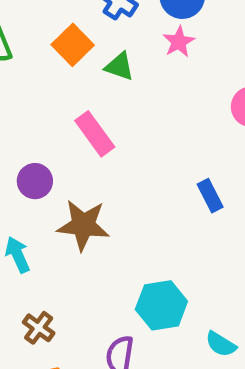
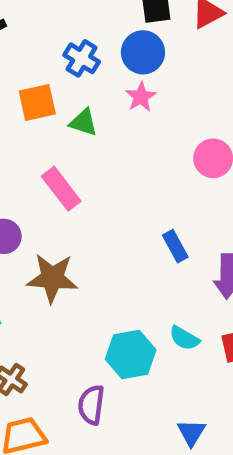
orange square: (73, 45) -> (37, 103), turned 33
cyan semicircle: (221, 344) -> (184, 338), moved

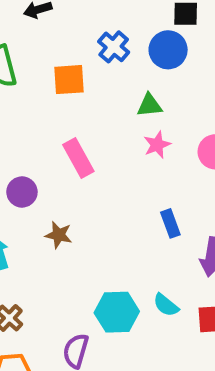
pink star: (141, 97) -> (157, 145), moved
green triangle: (83, 122) -> (149, 105), moved, turned -32
brown star: (52, 278) -> (59, 235), size x0.6

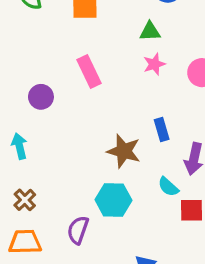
brown star: (59, 235) -> (124, 151), moved, size x1.5
cyan semicircle: (166, 305) -> (168, 187), moved

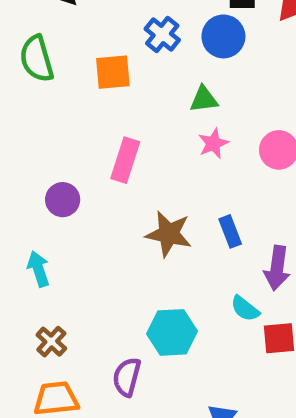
pink rectangle: (89, 71) -> (125, 160), turned 48
brown star: (124, 151) -> (169, 234), moved

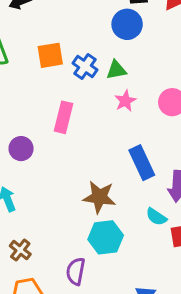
blue cross: (162, 34) -> (85, 67), moved
blue rectangle: (230, 231) -> (142, 163), size x1.5
brown star: (169, 234) -> (99, 197), moved

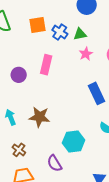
purple circle: (21, 149) -> (19, 75), moved
brown star: (99, 197) -> (39, 117), moved
purple semicircle: (76, 271) -> (55, 163), turned -42

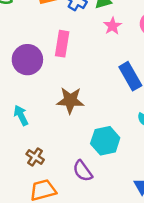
purple circle: (19, 75) -> (27, 60), size x1.5
brown star: (39, 117) -> (70, 100), moved

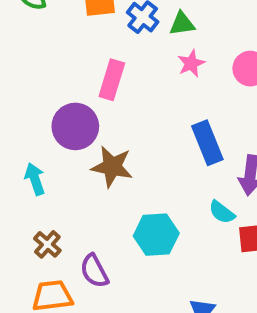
purple circle: (27, 60) -> (75, 126), moved
purple semicircle: (83, 171) -> (94, 271), moved

